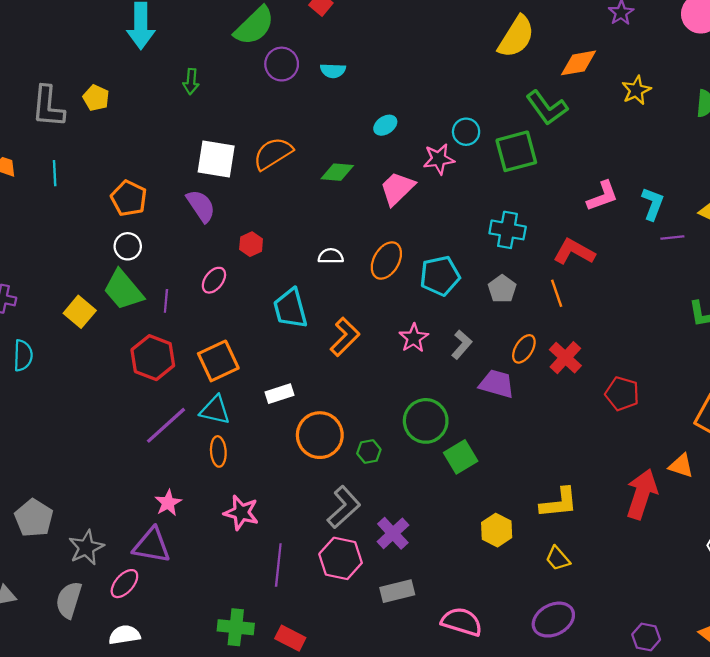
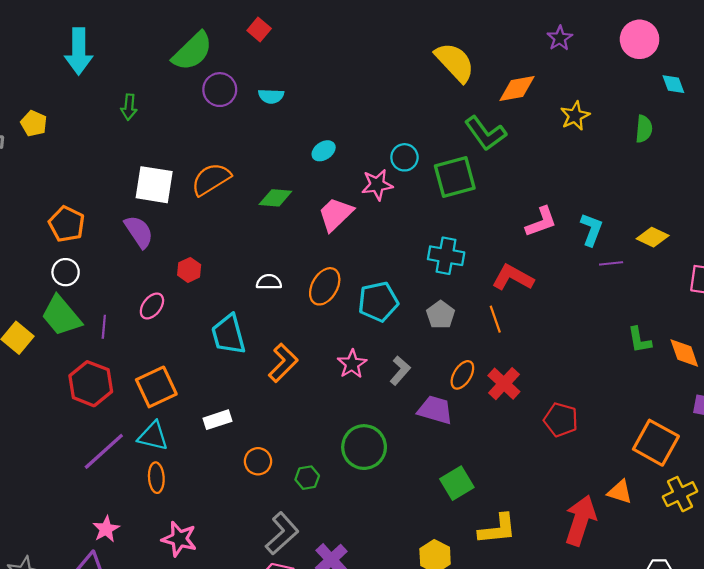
yellow semicircle: (516, 37) -> (455, 62), turned -75
orange circle: (320, 435) -> (258, 461), size x0.6
green square: (461, 457) -> (457, 483), moved

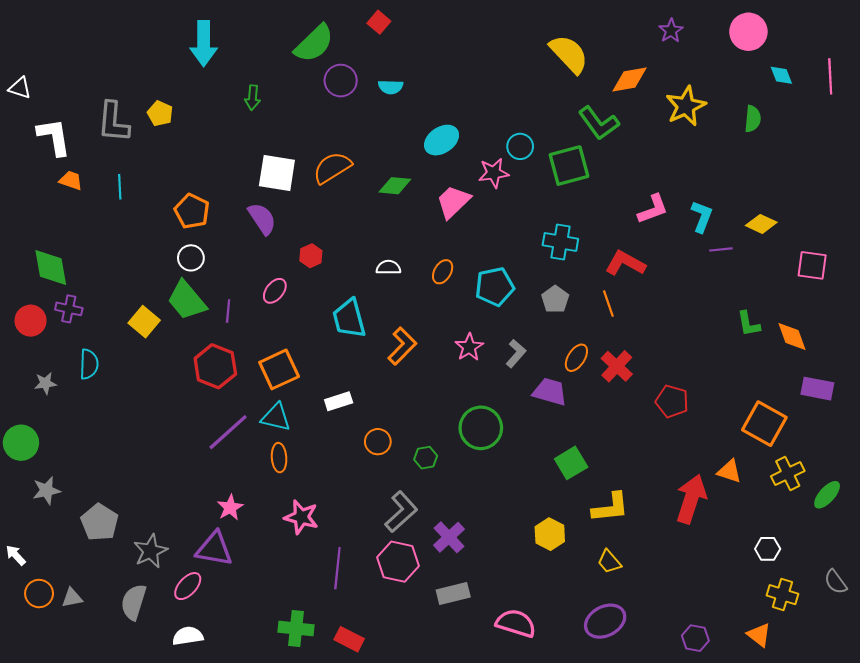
yellow star: (575, 116) -> (686, 106), size x1.4
cyan ellipse: (324, 151) -> (442, 140), size x1.5
orange ellipse: (325, 286) -> (443, 272), size x0.7

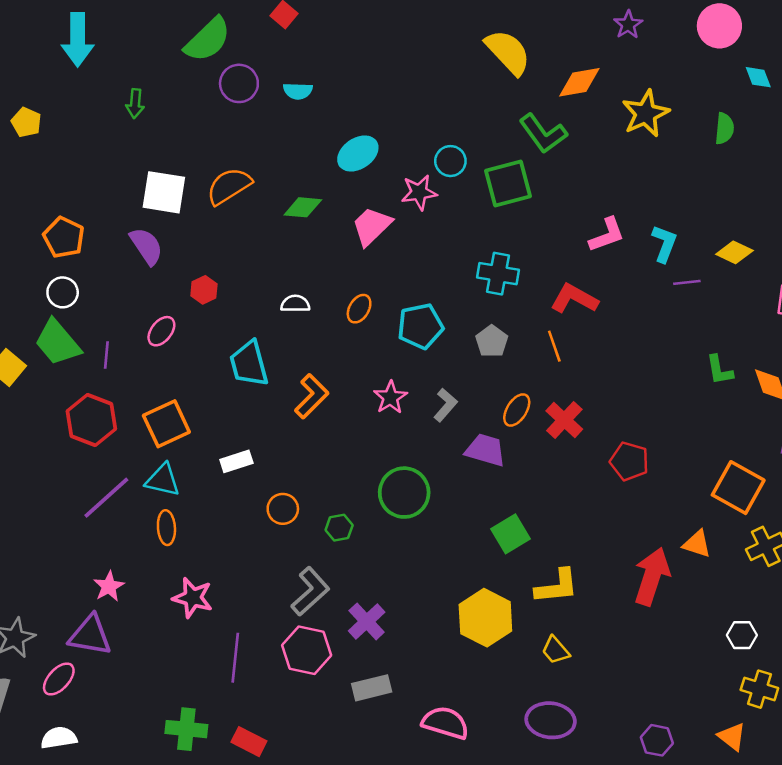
yellow hexagon: (550, 534) -> (485, 618), size x1.5
purple ellipse: (605, 621) -> (551, 720), turned 33

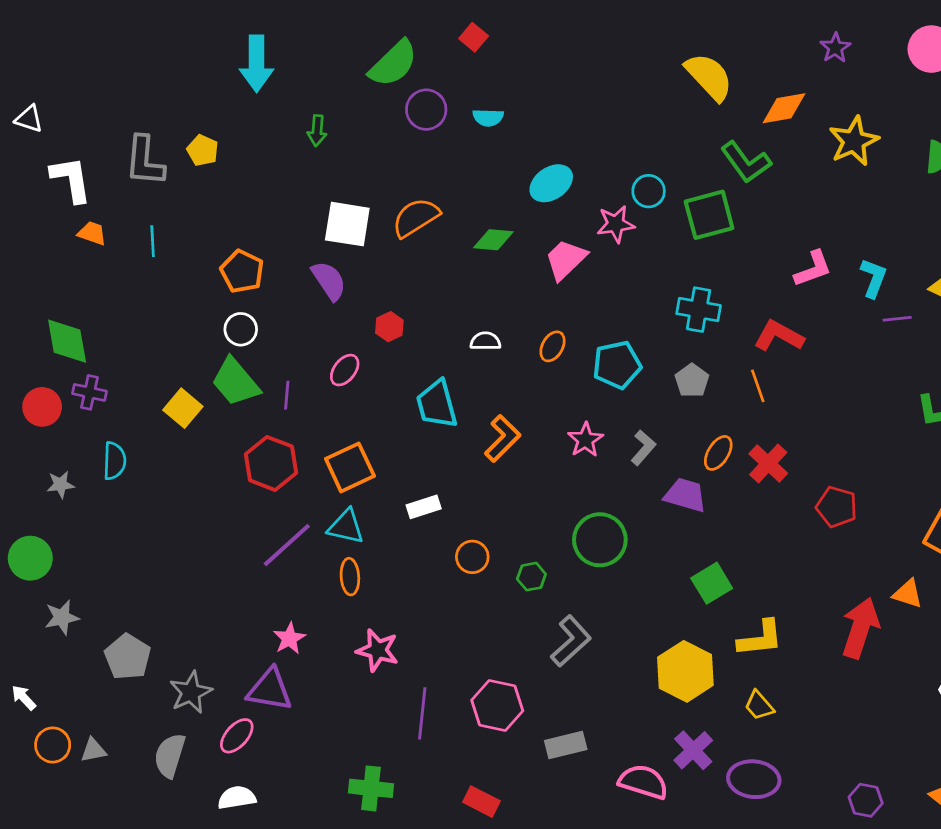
gray L-shape: (310, 591) -> (571, 641), moved
purple cross: (367, 621) -> (693, 750), moved
red rectangle: (249, 742) -> (481, 802), moved

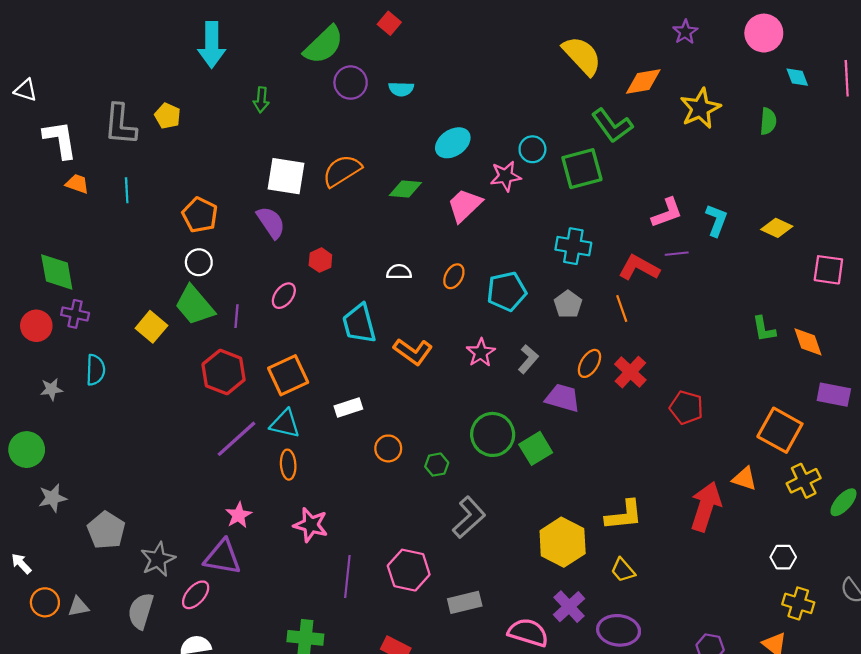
purple line: (897, 319) -> (677, 254), moved
orange L-shape: (503, 438) -> (413, 352), turned 81
green square: (712, 583) -> (536, 448), moved

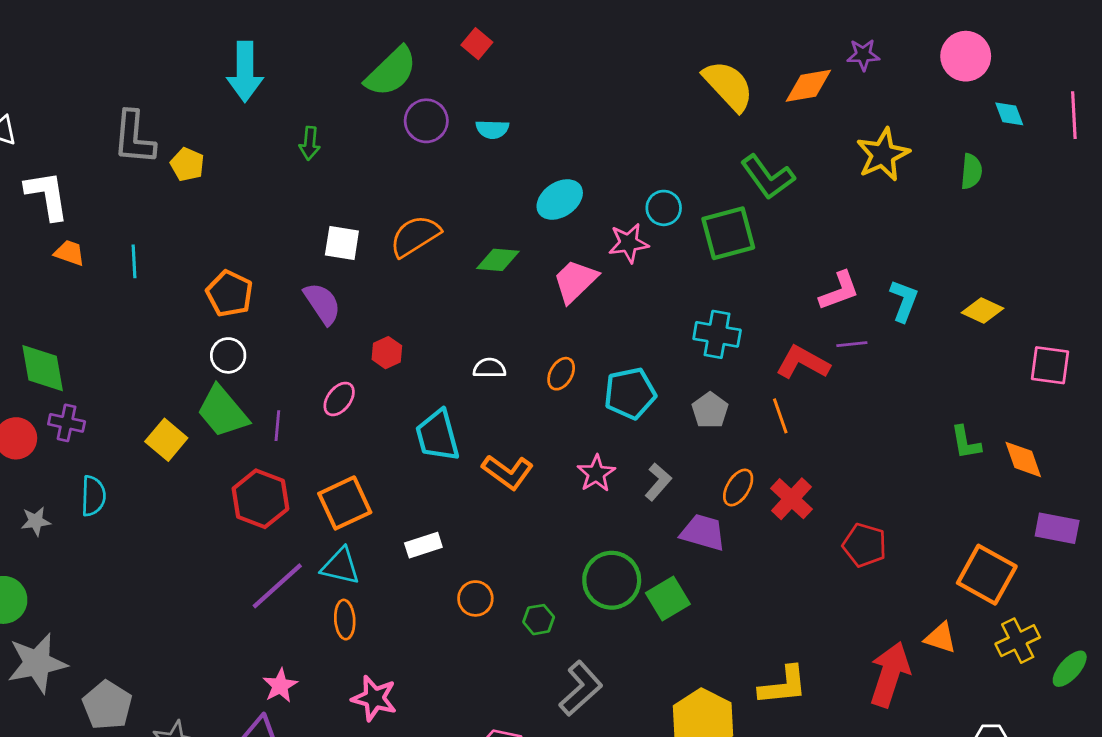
purple star: (685, 32) -> (863, 55), turned 30
orange diamond: (643, 81) -> (808, 86), moved
gray L-shape: (120, 125) -> (134, 138), moved
white square: (286, 176) -> (342, 243), size x0.7
gray star: (52, 498) -> (37, 663), size x1.6

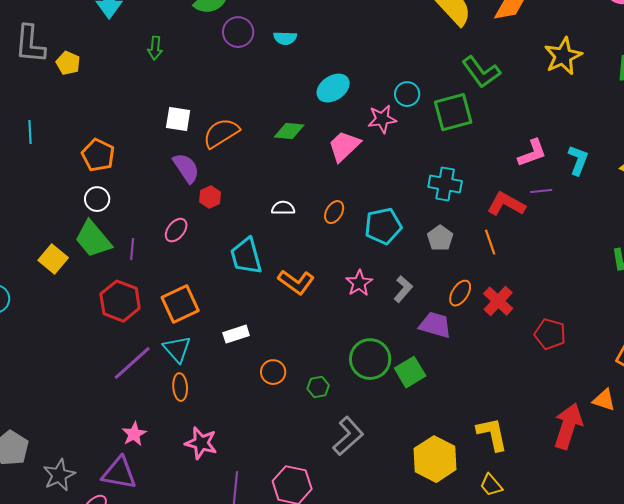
orange semicircle: (415, 236) -> (221, 133), moved
purple semicircle: (322, 303) -> (186, 168), moved
cyan triangle: (341, 566) -> (177, 349), turned 36
yellow L-shape: (783, 686) -> (492, 434), turned -96

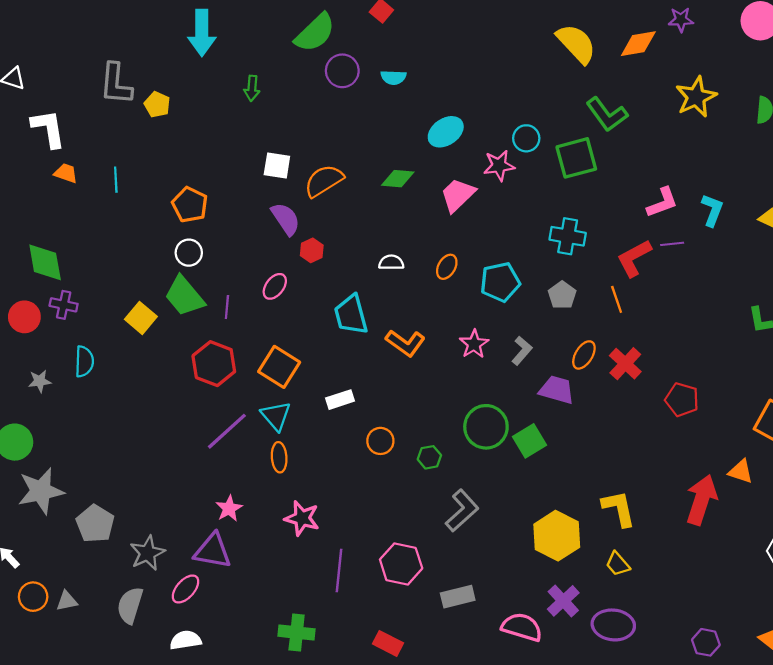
red L-shape: (506, 204) -> (634, 258), turned -57
orange square: (180, 304) -> (279, 367), turned -33

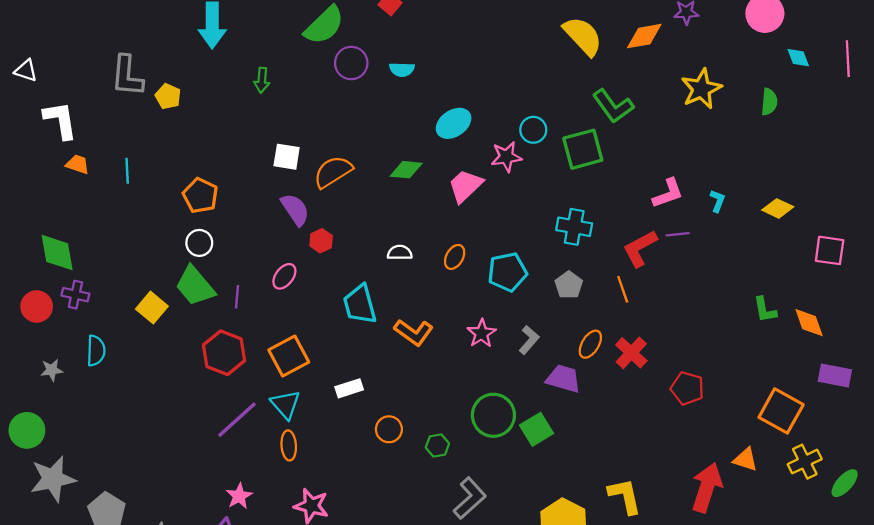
cyan L-shape: (712, 210) -> (717, 201), size x0.7
orange square: (279, 367) -> (289, 356), turned 30

